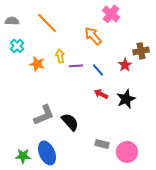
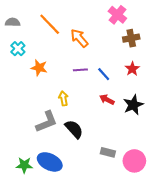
orange arrow: (93, 36) -> (79, 38), moved
brown cross: (141, 51) -> (131, 38), moved
yellow arrow: (60, 56) -> (63, 98), moved
blue ellipse: (47, 153) -> (50, 162), turned -40

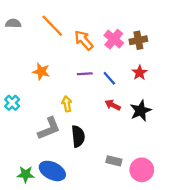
pink cross: (117, 15) -> (114, 39), moved
cyan cross: (18, 49) -> (12, 103), moved
black semicircle: (74, 129) -> (78, 136), turned 36

